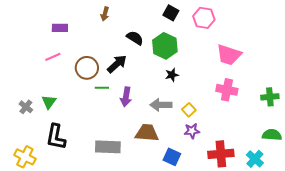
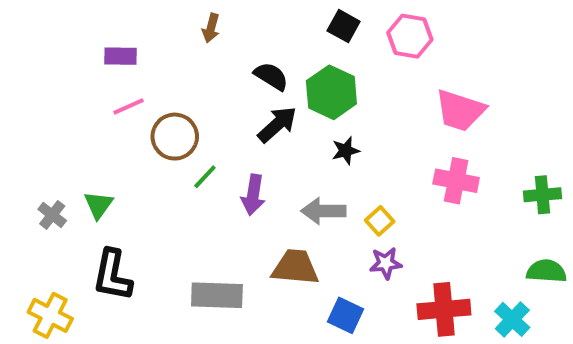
pink line: (53, 57) -> (129, 106), moved
black arrow: (117, 64) -> (277, 125), moved
green line: (102, 88) -> (205, 177), turned -48

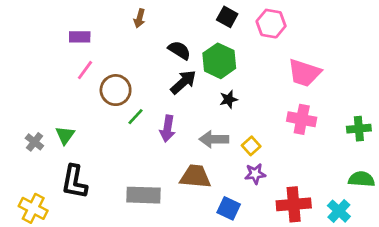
pink line: (129, 106) -> (85, 70), turned -30

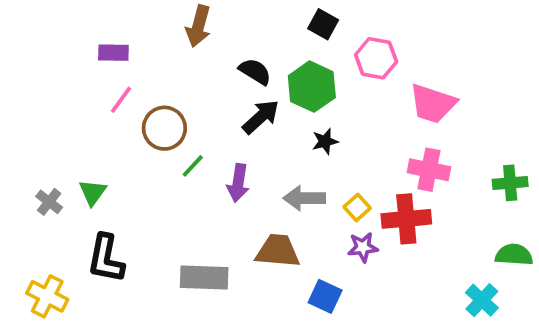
brown arrow: (139, 18) -> (198, 26), size x1.5
pink hexagon: (271, 24) -> (376, 58), moved
red cross: (294, 204) -> (406, 219), moved

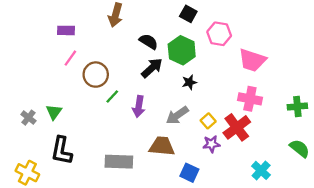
gray arrow: (304, 198) -> (177, 115), turned -35
red cross: (406, 219) -> (237, 127), turned -32
green semicircle: (514, 255) -> (300, 148), turned 35
cyan cross: (482, 300) -> (261, 170), moved

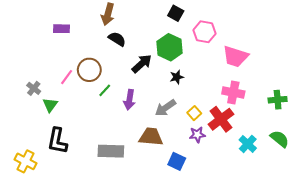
black semicircle: (149, 41) -> (117, 39), moved
pink line: (70, 58) -> (67, 77), moved
gray cross: (28, 118) -> (34, 88), moved
cyan cross: (261, 170) -> (248, 144), moved

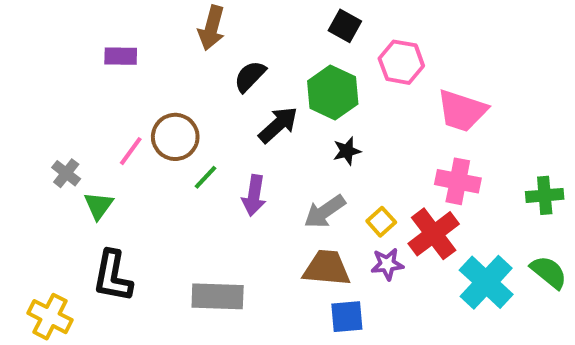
black semicircle: (117, 39) -> (250, 76), moved, turned -78
brown trapezoid: (151, 137) -> (327, 268), moved
cyan cross: (248, 144) -> (486, 282), size x1.5
blue square: (177, 161) -> (347, 317), turned -30

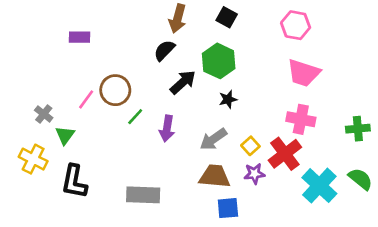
brown arrow: (212, 28) -> (178, 19), moved
pink hexagon: (401, 62) -> (296, 25), moved
yellow cross: (50, 317) -> (33, 159), moved

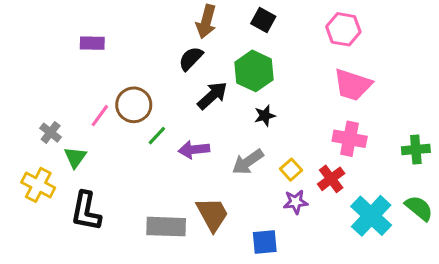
purple arrow: (167, 129) -> (194, 150), turned 75
red cross: (285, 154) -> (331, 179), size x0.7
brown trapezoid: (215, 176) -> (212, 214), moved, turned 56

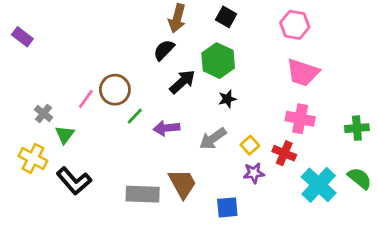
purple rectangle: (92, 43) -> (22, 37), moved, turned 36
red cross: (331, 179) -> (284, 153), turned -30
black L-shape: (86, 211) -> (74, 181), turned -52

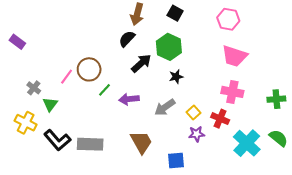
purple rectangle: (22, 37) -> (17, 42), moved
gray rectangle: (143, 194) -> (90, 144), moved

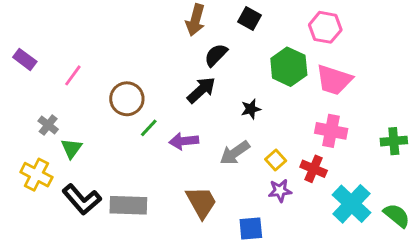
black semicircle: (127, 39) -> (216, 55), moved
green hexagon: (169, 47) -> (289, 67), moved
pink line: (67, 77) -> (73, 75), moved
green semicircle: (278, 138) -> (397, 215), moved

